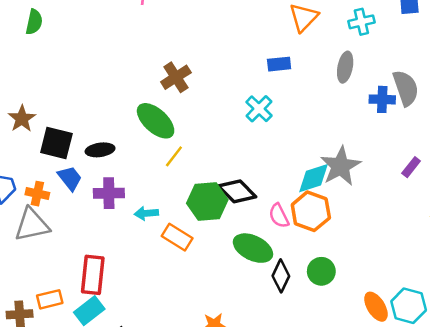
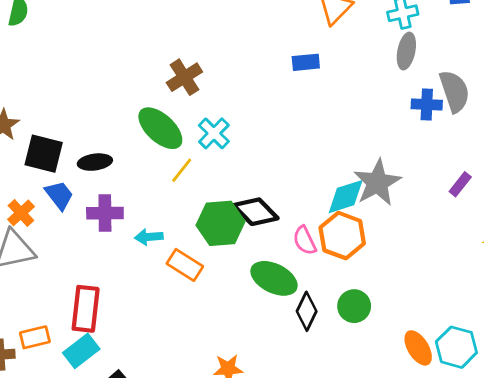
gray ellipse: (345, 67) -> (406, 51), moved
cyan cross: (259, 109) -> (214, 133), moved
orange cross: (37, 194) -> (21, 213), turned 35

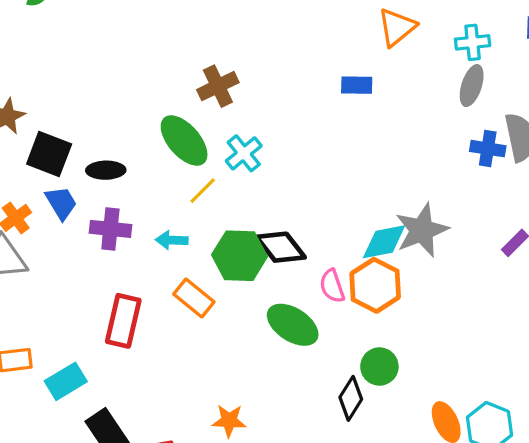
cyan arrow: (149, 237) -> (172, 240), moved
red rectangle: (86, 309) -> (123, 321), moved
black diamond: (307, 311) -> (351, 398), moved

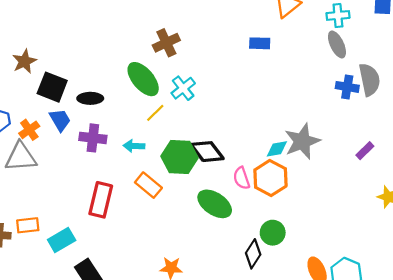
gray ellipse: (472, 86) -> (337, 44), turned -44
cyan diamond: (384, 242) -> (277, 149), size x0.7

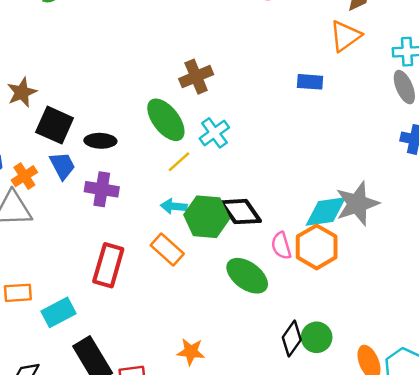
cyan arrow: (134, 146) -> (174, 206), moved
cyan diamond: (277, 149) -> (326, 212), size x1.6
green circle: (273, 233) -> (317, 337), moved

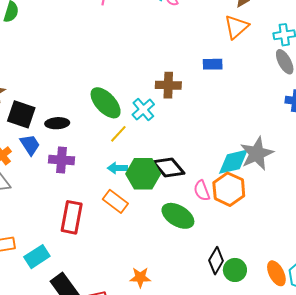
brown cross: (196, 77) -> (168, 85), moved, turned 30
green circle: (317, 337) -> (235, 270), moved

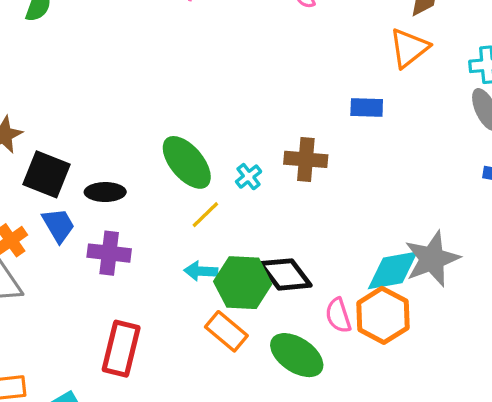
brown cross: (168, 85) -> (306, 159), moved
cyan cross: (143, 110) -> (249, 177), size x0.7
orange rectangle: (115, 201) -> (226, 331), moved

